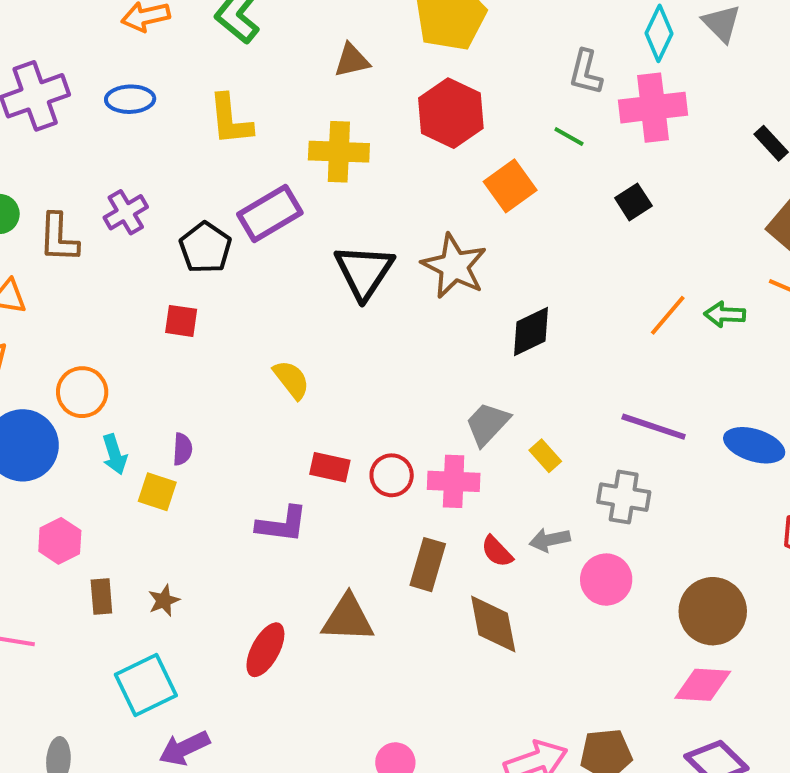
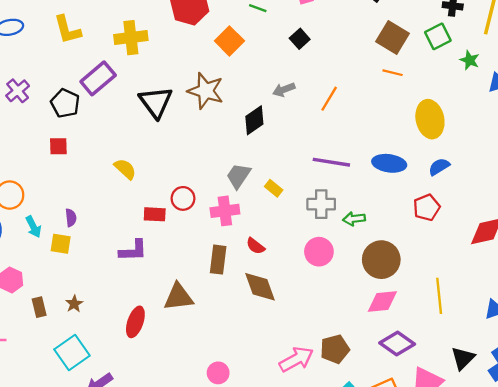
green arrow: (725, 314) -> (354, 219), moved
red circle: (392, 475) -> (183, 198), moved
gray arrow: (550, 540) -> (284, 90), moved

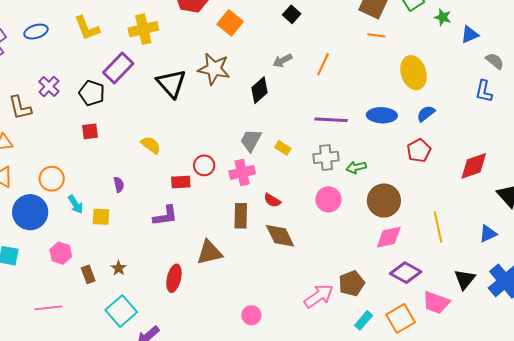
purple semicircle: (71, 218) -> (119, 185), moved

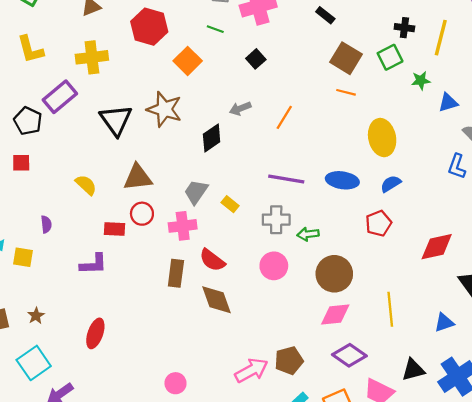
green star: (443, 17) -> (421, 80), turned -30
red semicircle: (272, 200) -> (212, 260), size x1.4
brown triangle: (209, 252) -> (138, 177), moved
black triangle: (465, 279) -> (413, 370), turned 30

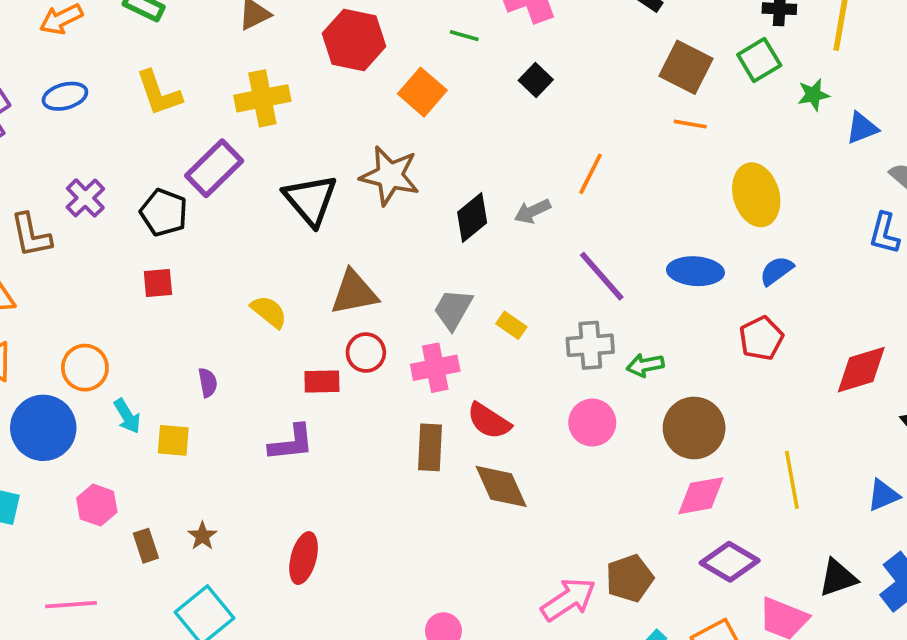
gray arrow: (240, 108) -> (532, 211), moved
purple line: (286, 179) -> (602, 276), turned 44

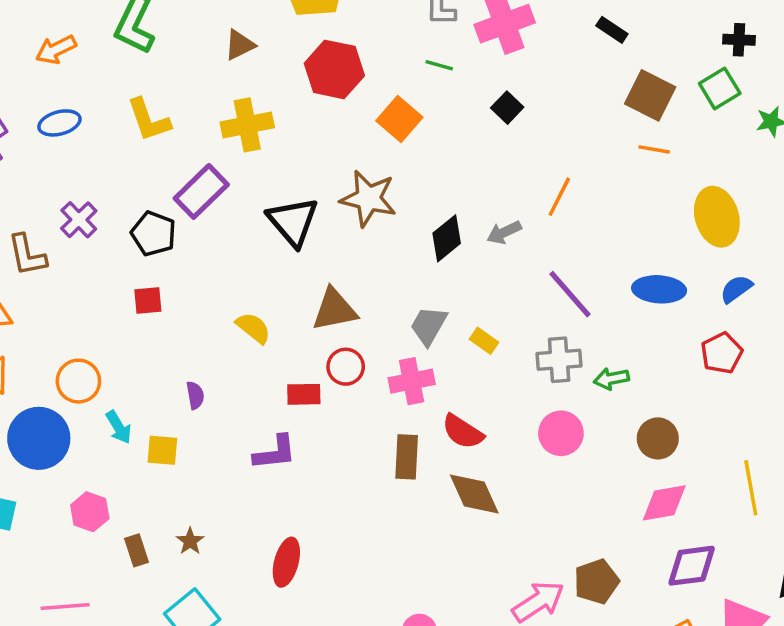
brown circle: (694, 428) -> (658, 438), size x0.7
purple diamond: (730, 562) -> (692, 566), turned -38

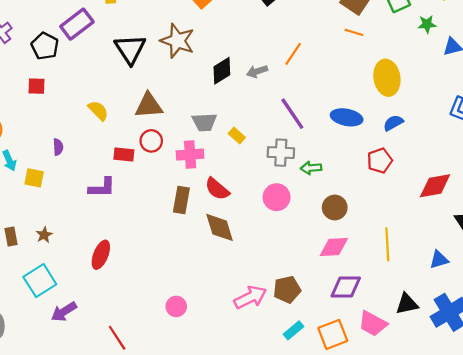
gray trapezoid: (429, 326) -> (204, 122), turned -130

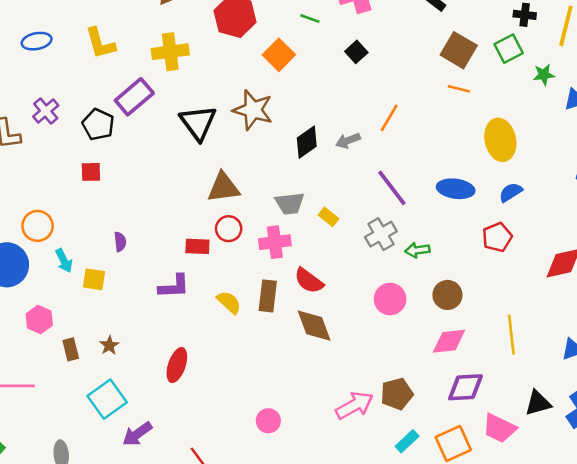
yellow semicircle: (98, 111) -> (229, 302), moved
gray cross: (281, 153) -> (381, 234), turned -30
pink circle: (277, 197) -> (390, 299), moved

